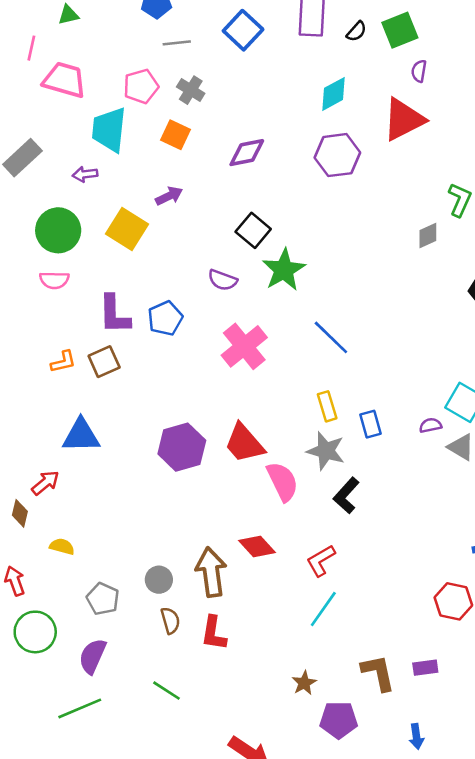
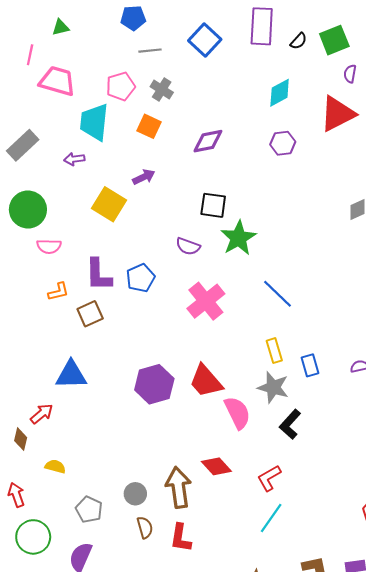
purple hexagon: (337, 155) -> (283, 143), size x0.7
green circle: (58, 230) -> (28, 210), moved
black square: (253, 230) -> (213, 205), turned -32
orange L-shape: (63, 362) -> (58, 292), moved

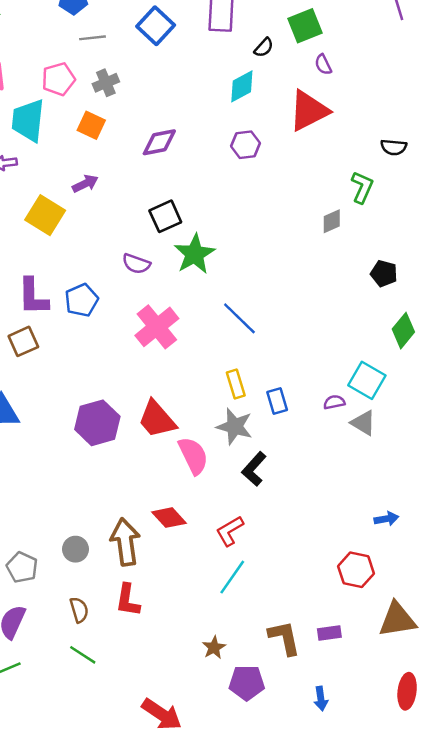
black semicircle: (299, 41) -> (264, 48), moved
purple semicircle: (350, 74) -> (323, 65), turned -36
gray cross: (162, 89) -> (106, 83), turned 35
black square: (213, 205) -> (165, 216), turned -32
brown semicircle: (145, 527) -> (79, 610), moved

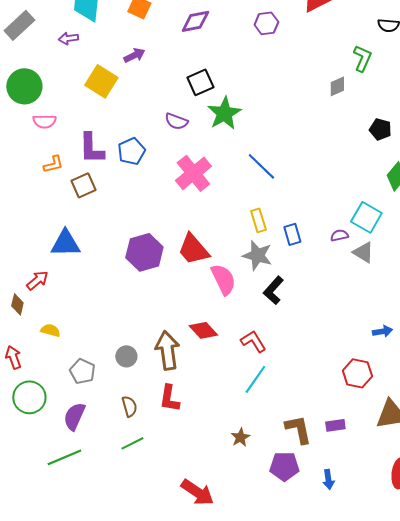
red L-shape: (230, 531) -> (253, 341), turned 88
green line: (83, 655) -> (132, 443), turned -60
purple pentagon: (247, 683) -> (284, 466), moved

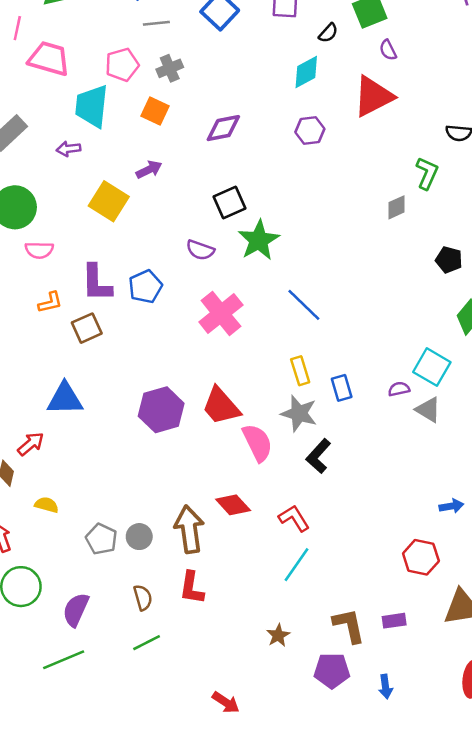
gray pentagon: (82, 371) -> (101, 539), moved
red arrow: (197, 492) -> (226, 702), size x0.7

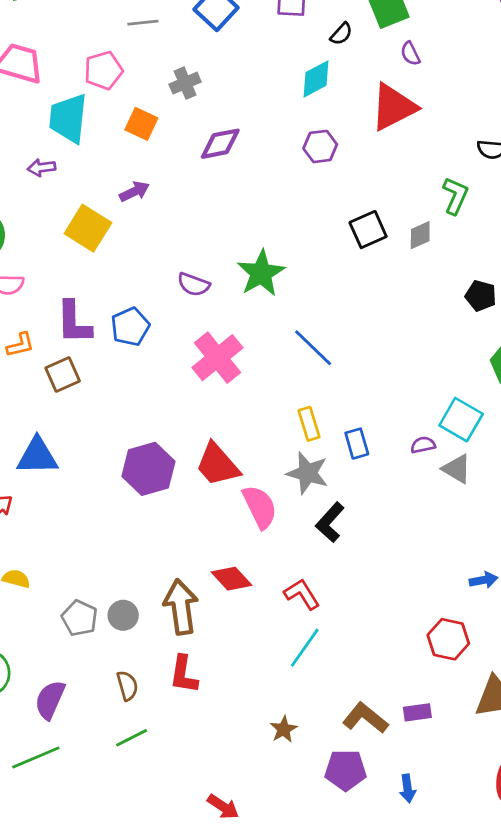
gray cross: (170, 68) -> (185, 83), moved
black square: (229, 202) -> (368, 230), moved
brown L-shape: (349, 626) -> (365, 718), turned -39

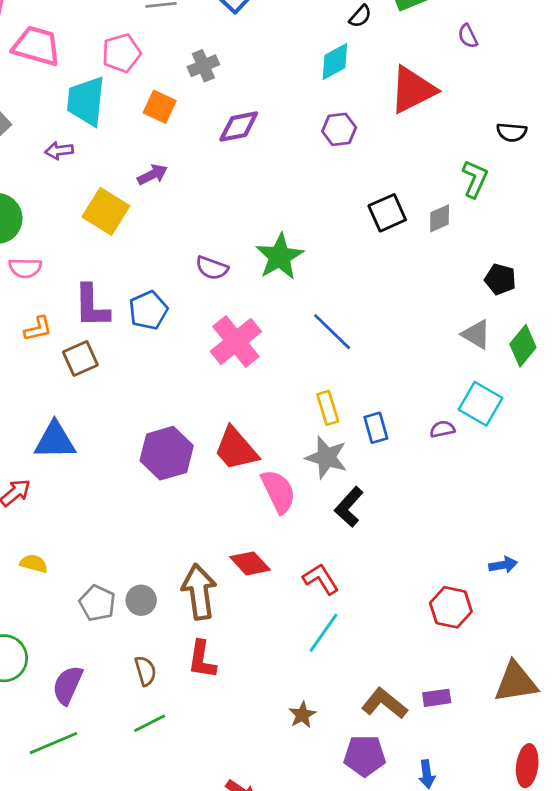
purple semicircle: (410, 54) -> (468, 36), moved
gray triangle: (457, 469) -> (476, 334), moved
red hexagon: (448, 639) -> (451, 607), moved

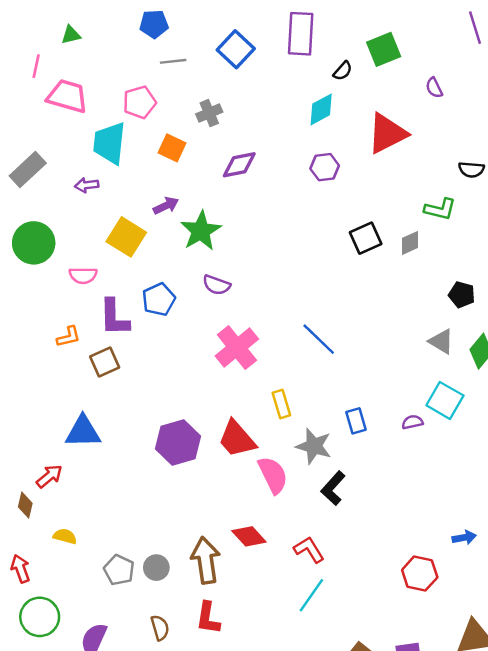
green L-shape: (475, 179) -> (440, 209), turned 80
green star: (280, 257) -> (201, 231), moved
pink semicircle: (25, 268) -> (83, 275), moved
blue pentagon: (148, 310) -> (159, 299), moved
yellow rectangle: (328, 408) -> (281, 404), moved

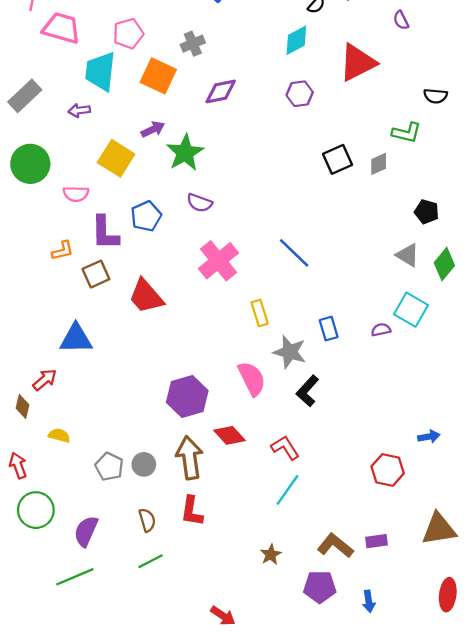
orange square: (172, 148) -> (158, 76), size x1.4
red trapezoid: (237, 439) -> (146, 296), moved
purple hexagon: (178, 443) -> (187, 396), moved

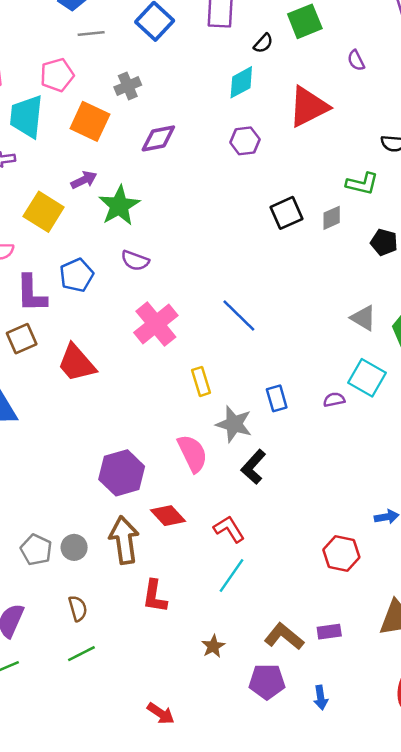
black pentagon: (427, 212) -> (384, 242), moved
red L-shape: (192, 511) -> (155, 596), moved

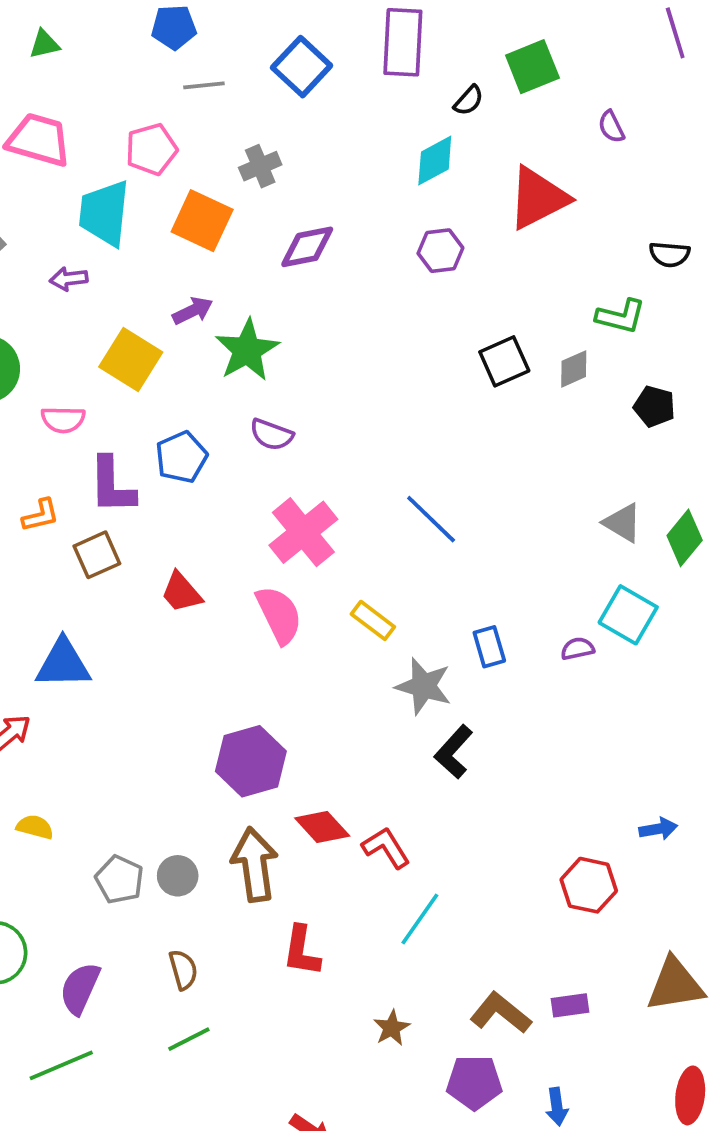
red trapezoid: (77, 363) -> (181, 592), size x0.7
yellow rectangle: (201, 381) -> (373, 620), turned -36
pink semicircle: (192, 453) -> (279, 615), moved
red L-shape: (229, 529) -> (386, 848), moved

